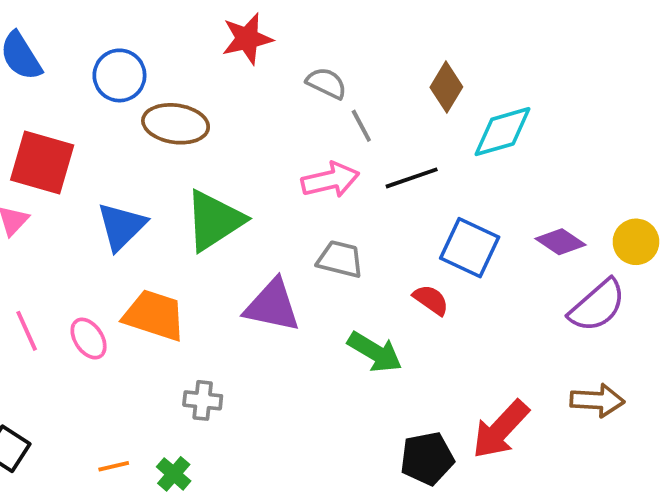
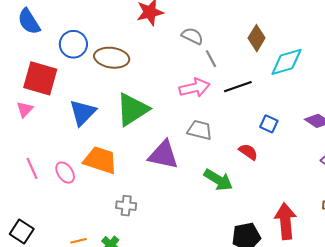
blue circle: (119, 75) -> (73, 44), moved
blue square: (470, 248) -> (269, 124), size x0.6
red arrow: (501, 429) -> (285, 221), turned 132

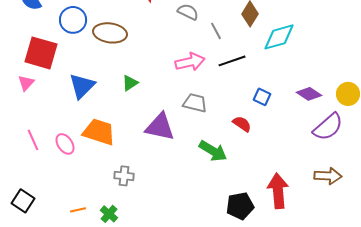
gray line: (211, 59) -> (216, 31), moved
green triangle: (132, 109) -> (130, 83), size x0.5

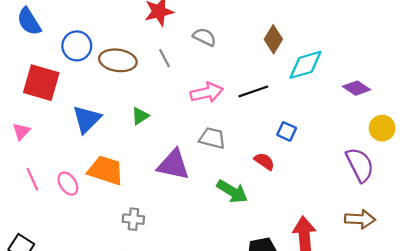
gray line: (216, 31) -> (164, 58), moved
pink triangle: (26, 83) -> (21, 131), moved
purple diamond: (309, 94) -> (357, 88), moved
purple semicircle: (328, 127) -> (360, 165), turned -76

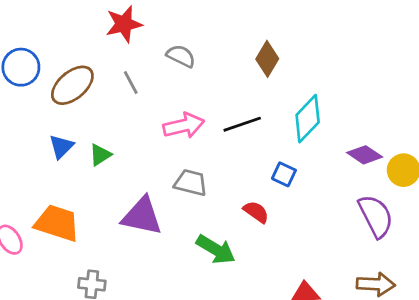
brown ellipse: (118, 60) -> (72, 85), turned -48
cyan diamond: (305, 65) -> (308, 119), moved, turned -30
purple diamond: (357, 88) -> (365, 155), moved
blue triangle: (87, 119) -> (61, 146), moved, size x0.7

